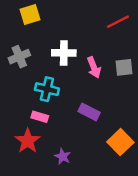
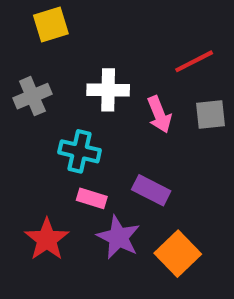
red line: (118, 22) -> (194, 61), moved
pink rectangle: (40, 117) -> (92, 198), moved
orange square: (120, 142) -> (178, 254), moved
purple star: (63, 156) -> (118, 237), moved, size x1.5

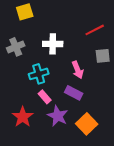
pink arrow: (159, 115) -> (78, 70), moved
cyan cross: (80, 151) -> (39, 74), turned -30
pink rectangle: (92, 198) -> (45, 97), turned 32

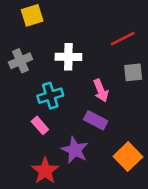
pink rectangle: (45, 97) -> (40, 125), moved
red star: (23, 117) -> (45, 171), moved
orange square: (87, 124) -> (128, 157), moved

